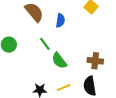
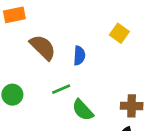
green line: (45, 44) -> (61, 89), turned -72

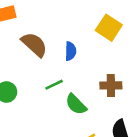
yellow square: (119, 33) -> (109, 28), size x1.4
brown cross: (132, 106) -> (111, 85), moved

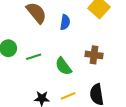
green line: (54, 85) -> (34, 57), moved

